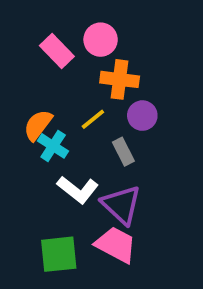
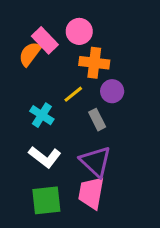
orange semicircle: (38, 125) -> (30, 54), moved
white L-shape: (78, 190) -> (45, 157), moved
pink trapezoid: (116, 245) -> (91, 193), turned -108

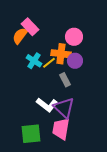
pink circle: (79, 31) -> (74, 37), moved
orange cross: (94, 63) -> (61, 54), moved
cyan cross: (42, 115) -> (34, 61), moved
white L-shape: (45, 157) -> (47, 105), moved

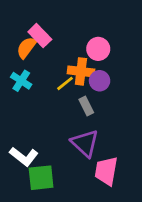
cyan cross: (34, 61) -> (21, 81), moved
white L-shape: (47, 105) -> (24, 156), moved
pink trapezoid: (61, 129) -> (106, 171), moved

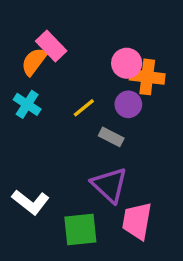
orange cross: (81, 71) -> (147, 77), moved
gray rectangle: (86, 106) -> (111, 137), turned -36
green square: (41, 178) -> (80, 230), moved

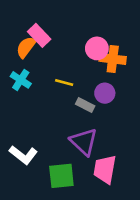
purple circle: (128, 104) -> (105, 93), moved
yellow line: (84, 108) -> (64, 83), turned 54

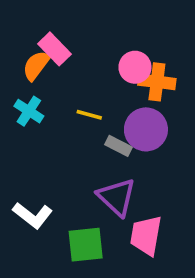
purple circle: (105, 93) -> (146, 129), size x1.5

